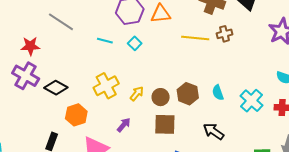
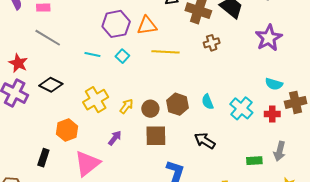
yellow line: (195, 38) -> (165, 52), moved
red star: (30, 46) -> (18, 63), turned 30
black diamond: (56, 88) -> (51, 85), moved

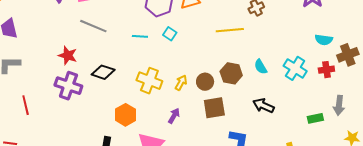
yellow line: (165, 52) -> (230, 30), moved
yellow cross: (96, 100) -> (149, 81), turned -30

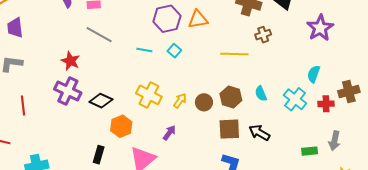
cyan semicircle: (324, 40) -> (314, 74), moved, turned 96
black diamond: (103, 72) -> (101, 101), moved
brown square: (214, 108) -> (229, 129), moved

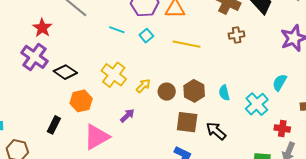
yellow line: (234, 54) -> (187, 44), moved
red cross: (326, 104) -> (282, 128), moved

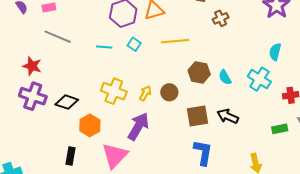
brown hexagon: (194, 91) -> (199, 72), moved
purple arrow: (127, 116) -> (138, 126), size x1.8

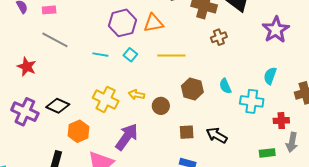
cyan semicircle: (225, 77) -> (225, 86), moved
cyan cross: (259, 79) -> (252, 101), turned -30
yellow arrow: (145, 93) -> (137, 95), moved, turned -112
purple cross: (33, 96) -> (25, 112), moved
brown square: (197, 116) -> (187, 132), size x0.7

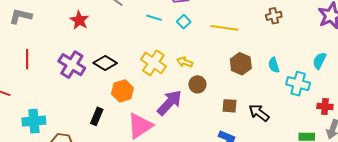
brown circle: (161, 106) -> (197, 84), moved

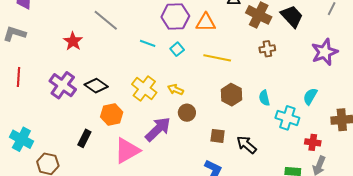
cyan cross: (34, 121) -> (21, 139), turned 30

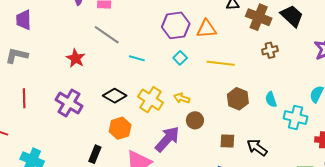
cyan line: (148, 43) -> (137, 58), moved
black diamond: (96, 86) -> (115, 96), moved

